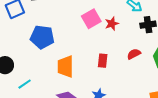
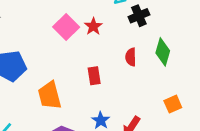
red semicircle: (134, 54) -> (131, 57), turned -48

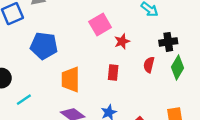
black cross: (139, 16) -> (168, 42), moved
red star: (93, 26) -> (122, 41), moved

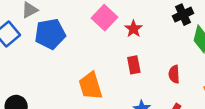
blue pentagon: (44, 46) -> (50, 34), moved
red semicircle: (149, 65) -> (174, 74), moved

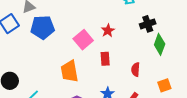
pink square: (105, 18) -> (83, 40), moved

